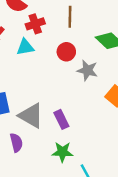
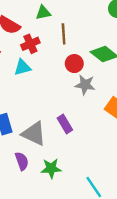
red circle: (66, 52) -> (74, 64), moved
purple rectangle: (61, 119) -> (65, 124), moved
green star: (62, 152) -> (51, 168), moved

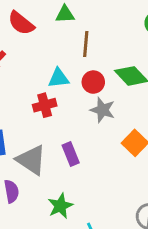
red cross: (30, 44) -> (45, 105), moved
cyan triangle: (22, 67) -> (59, 78), moved
green star: (51, 168) -> (60, 206), moved, turned -30

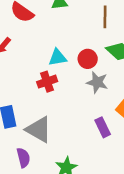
brown line: (86, 44) -> (105, 17), moved
purple rectangle: (71, 154) -> (103, 127), moved

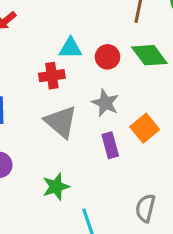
gray star: (97, 82) -> (105, 103), moved
gray triangle: (39, 130) -> (61, 122), moved

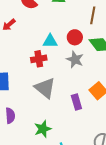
red circle: (108, 57) -> (75, 37), moved
gray star: (105, 103) -> (75, 59), moved

